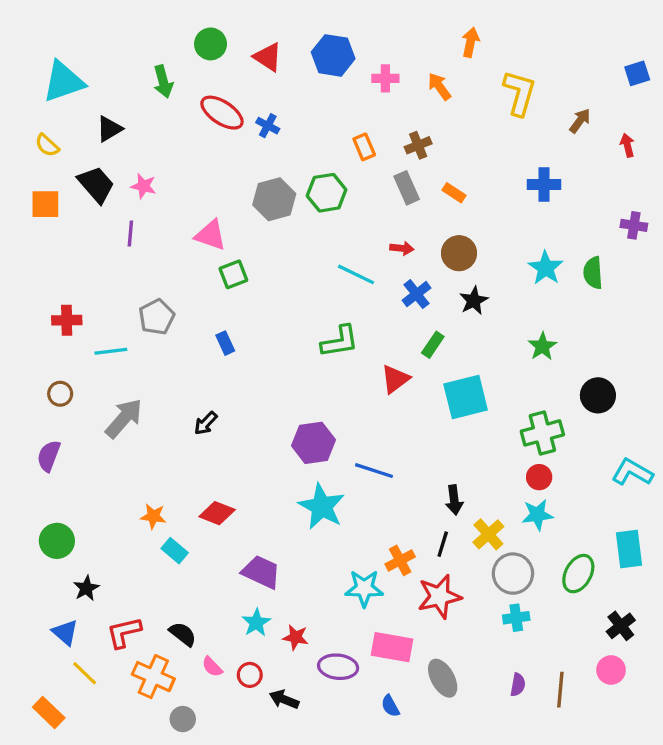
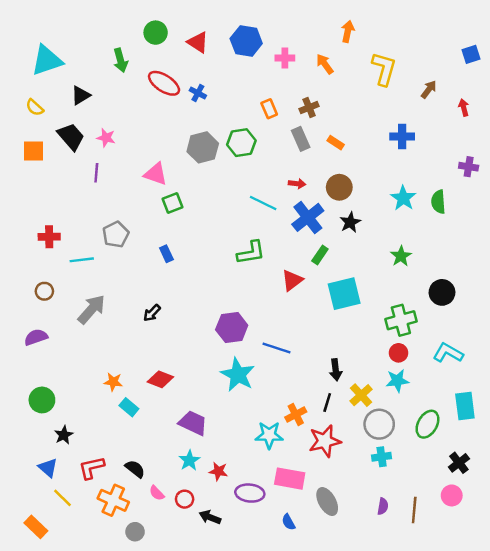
blue cross: (416, 294) -> (308, 217), size x1.5
purple semicircle: (49, 456) -> (36, 337), turned 50
cyan L-shape: (632, 472) -> (448, 353), moved

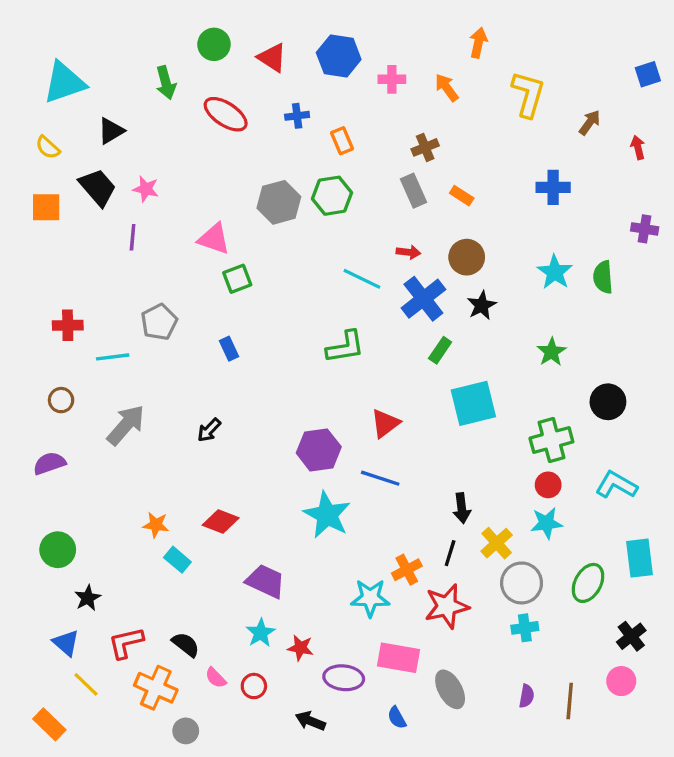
blue cross: (198, 93) -> (297, 116), moved, turned -35
orange rectangle: (269, 109) -> (342, 141), moved
red triangle: (292, 280) -> (385, 423), moved
black arrow: (210, 517) -> (310, 721), moved

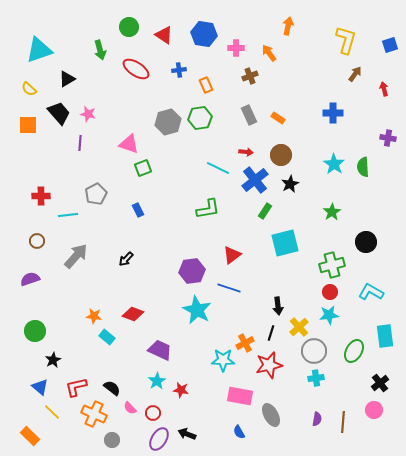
yellow L-shape: (528, 94) -> (346, 40), moved
brown cross: (425, 147) -> (250, 76), moved
purple ellipse: (344, 678) -> (159, 439), moved, turned -65

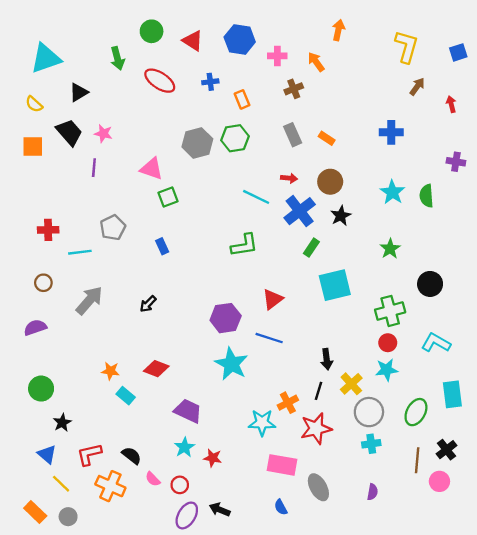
brown line: (343, 422) -> (417, 460), moved
gray circle: (112, 440) -> (68, 517), moved

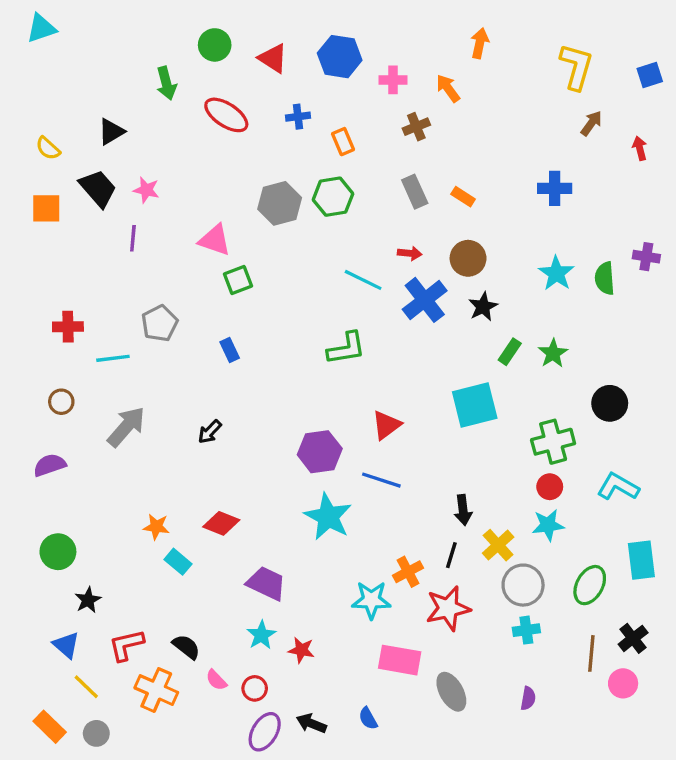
cyan triangle: (46, 58) -> (41, 28), moved, size x0.7
purple cross: (456, 162) -> (646, 257), moved
green rectangle: (311, 248) -> (510, 352), moved
blue semicircle: (281, 507) -> (368, 718), moved

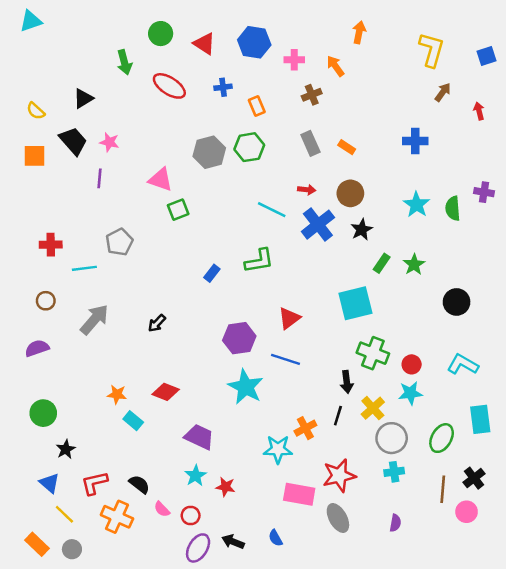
blue rectangle: (230, 350) -> (212, 273), moved, turned 63
green cross: (553, 442) -> (373, 353), moved, turned 36
red star: (448, 608) -> (339, 476), moved

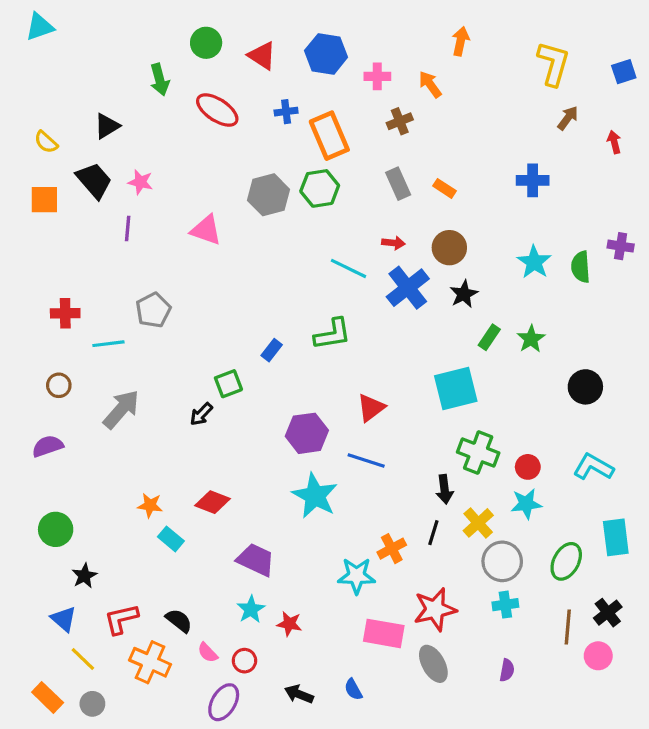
orange rectangle: (257, 106) -> (329, 136), size x1.8
green square: (178, 210) -> (228, 384), moved
purple ellipse: (198, 548) -> (224, 702), moved

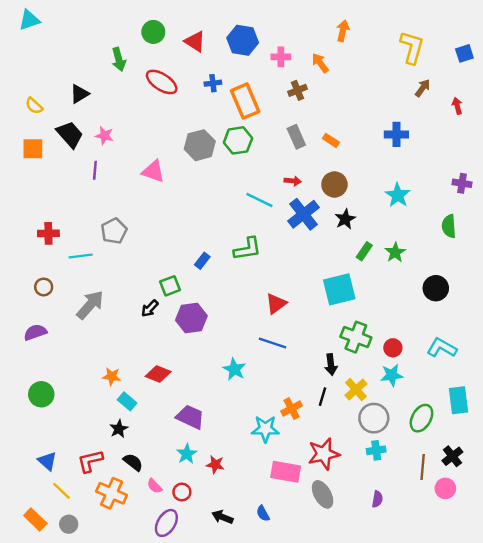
green semicircle: (581, 267) -> (449, 226), moved
purple hexagon: (307, 433) -> (191, 318), moved
cyan star: (315, 496) -> (234, 369), size x0.7
black star: (84, 576) -> (119, 429), moved

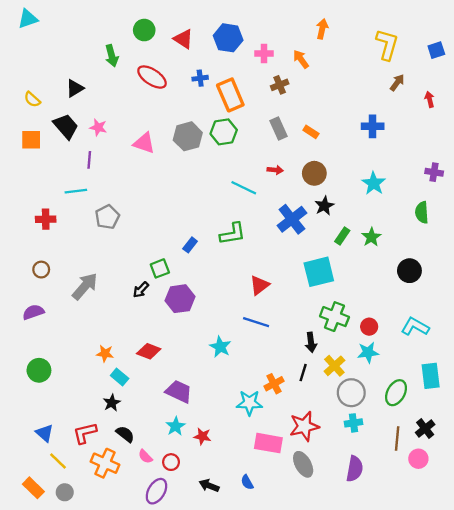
pink triangle: (153, 171) -> (144, 143), moved
blue cross: (303, 214) -> (292, 219), moved
cyan line: (81, 256) -> (76, 191), moved
purple semicircle: (377, 499) -> (355, 469), size x1.6

